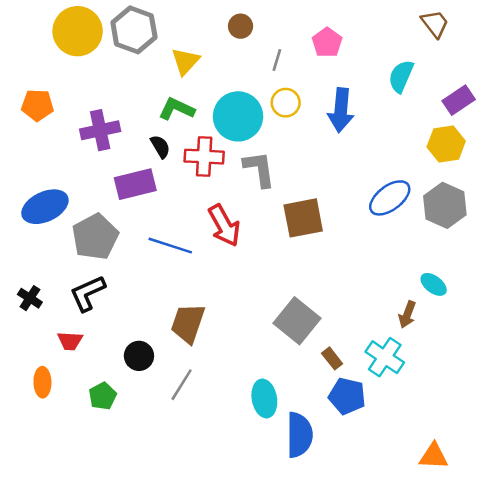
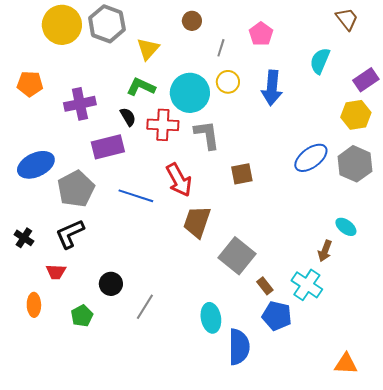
brown square: (303, 218) -> (242, 174), size x0.7
brown trapezoid: (188, 323) -> (197, 222), moved

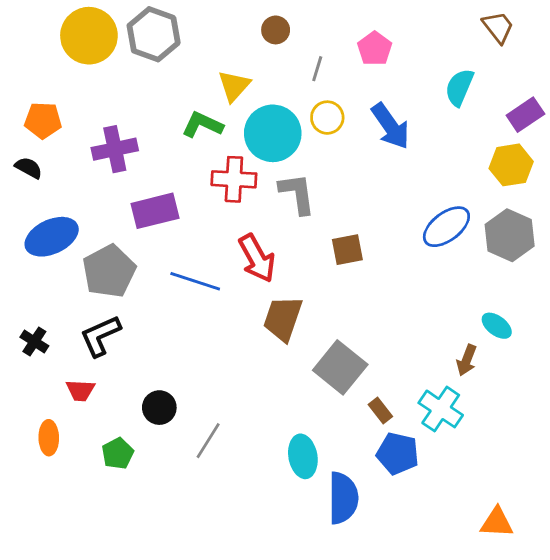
yellow triangle: (148, 49) -> (234, 86), moved
blue arrow: (272, 88) -> (390, 126), turned -40
black semicircle: (128, 117) -> (29, 168), moved, turned -30

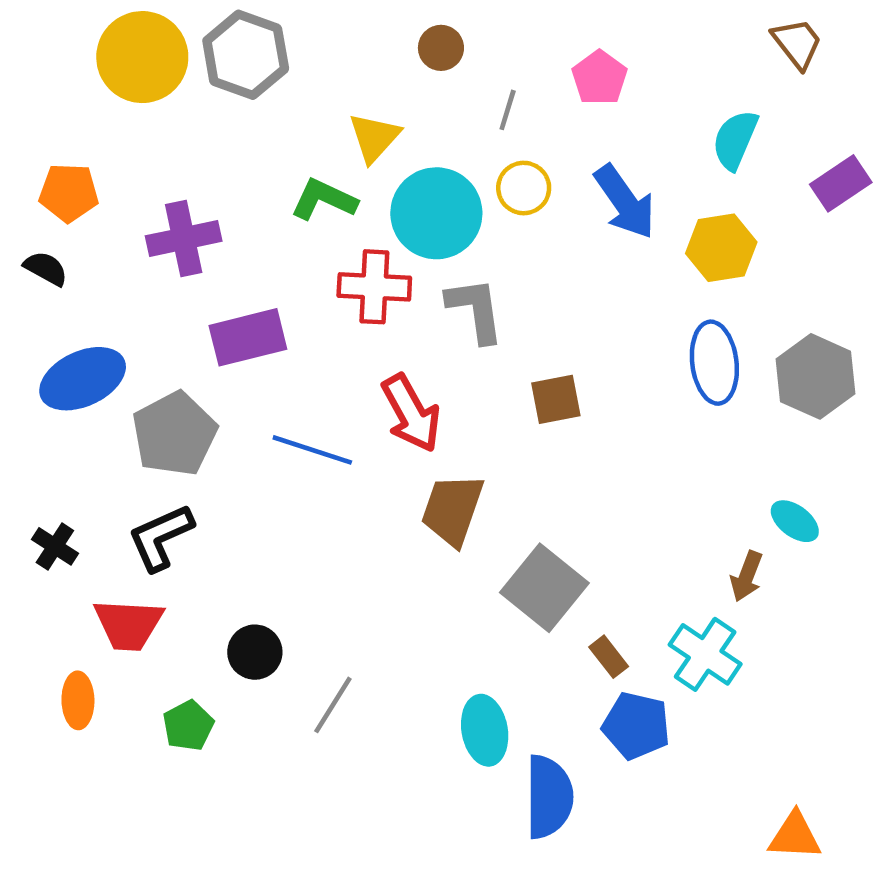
yellow hexagon: (511, 165) -> (721, 248), moved
blue ellipse: (446, 227) -> (714, 363), turned -60
red trapezoid: (80, 390) -> (129, 625), size x1.5

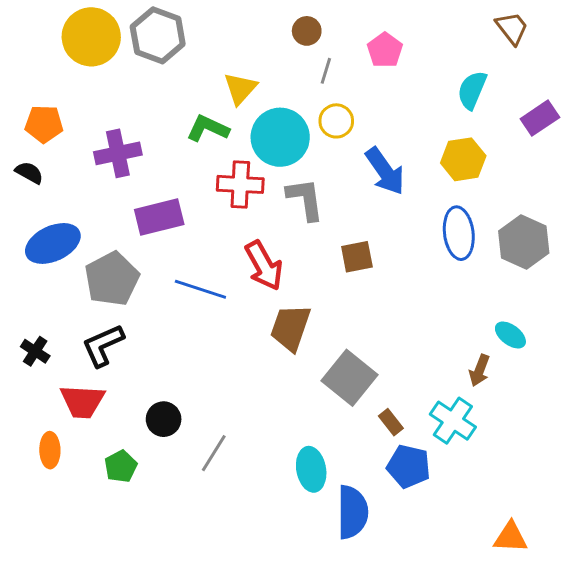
brown circle: (441, 48) -> (307, 31), moved
blue arrow: (625, 202) -> (385, 171), moved

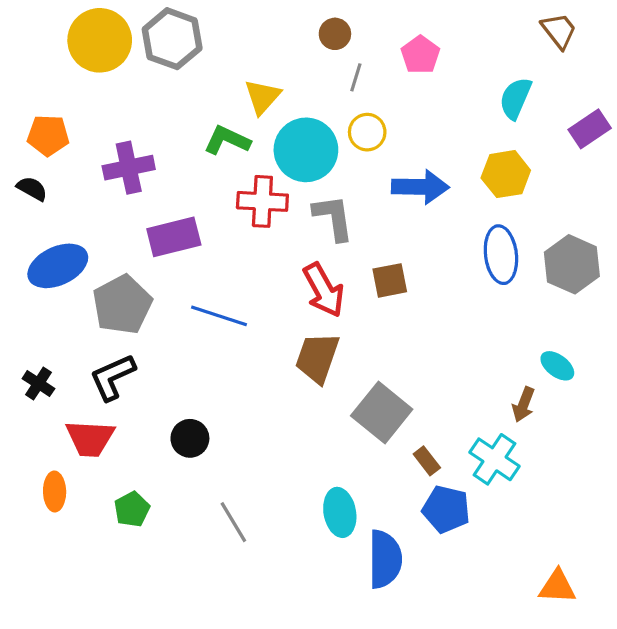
blue arrow: (385, 171) -> (420, 187), turned -54
red arrow: (264, 266) -> (324, 290), moved
black circle: (164, 419) -> (190, 438), moved
gray line: (214, 453) -> (233, 522), moved, turned -63

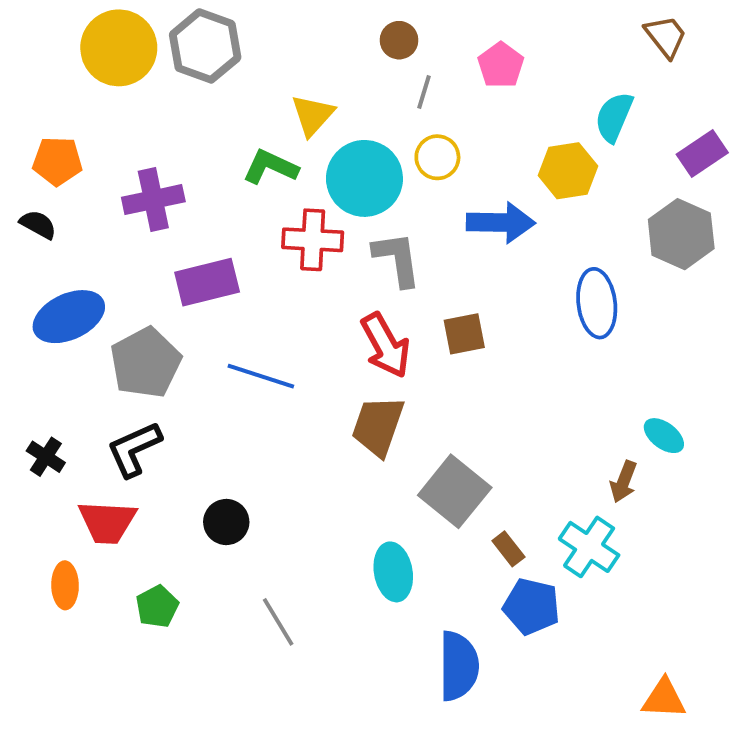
yellow hexagon: (506, 174) -> (568, 171), moved
gray hexagon: (572, 264) -> (681, 234), moved
cyan ellipse: (340, 512) -> (393, 572), moved

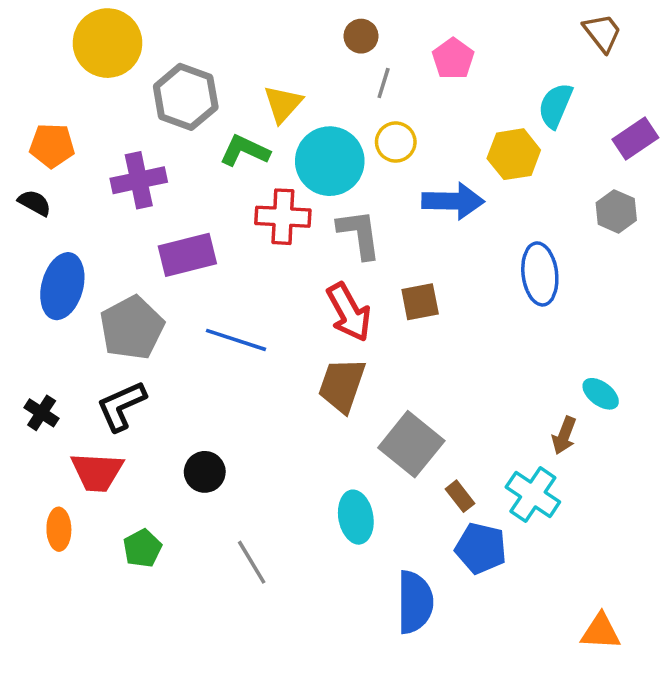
gray hexagon: (205, 46) -> (186, 97), moved
gray hexagon: (681, 234) -> (616, 211), size x0.7
blue ellipse: (69, 317) -> (62, 286), turned -50

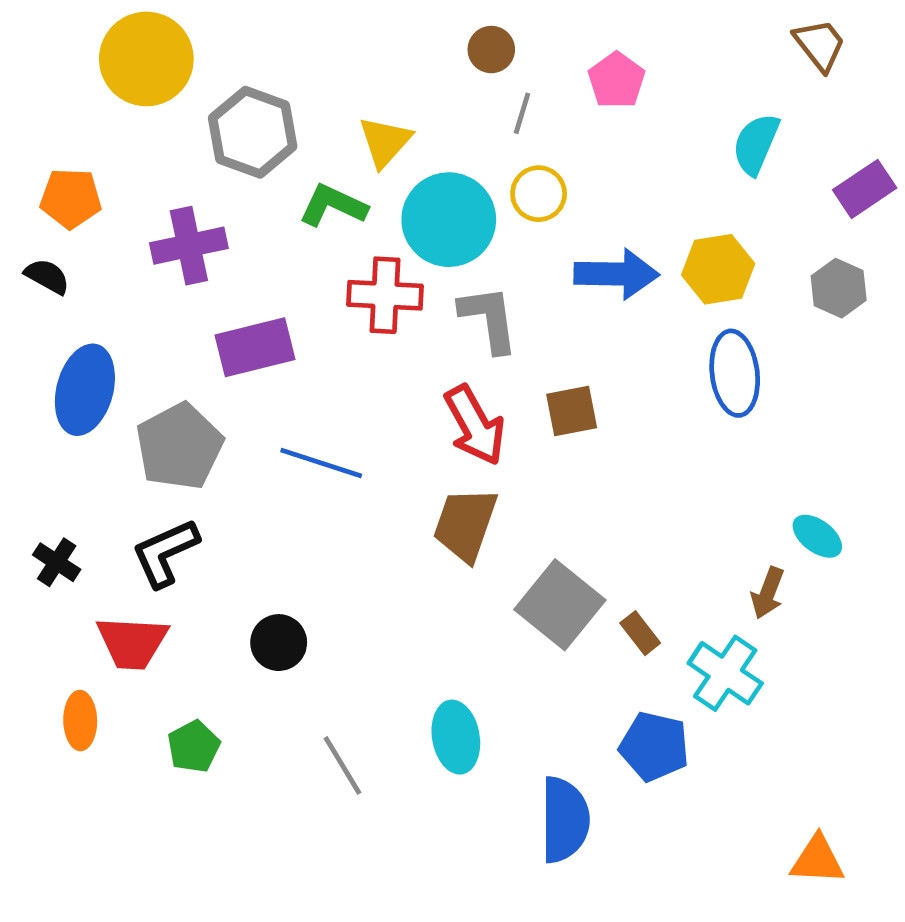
yellow hexagon: (514, 154) -> (718, 269), moved
brown rectangle: (460, 496) -> (640, 633), moved
cyan ellipse: (356, 517) -> (456, 737), moved

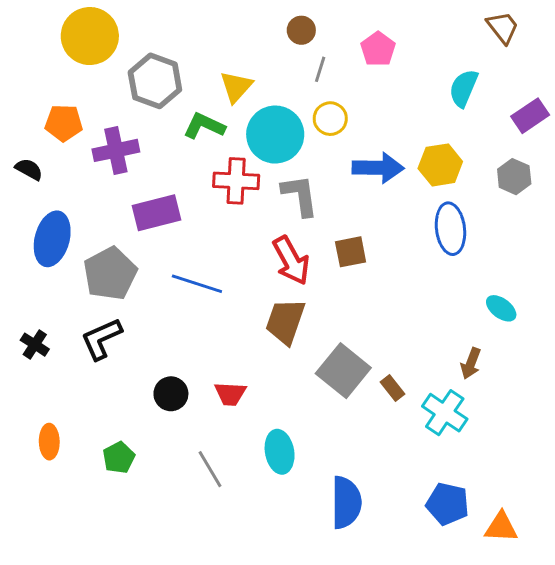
orange pentagon: (71, 198) -> (64, 123), moved
cyan ellipse: (817, 536) -> (501, 308), moved
red trapezoid: (132, 643) -> (230, 394), moved, size x0.7
blue pentagon: (654, 747) -> (448, 504), moved

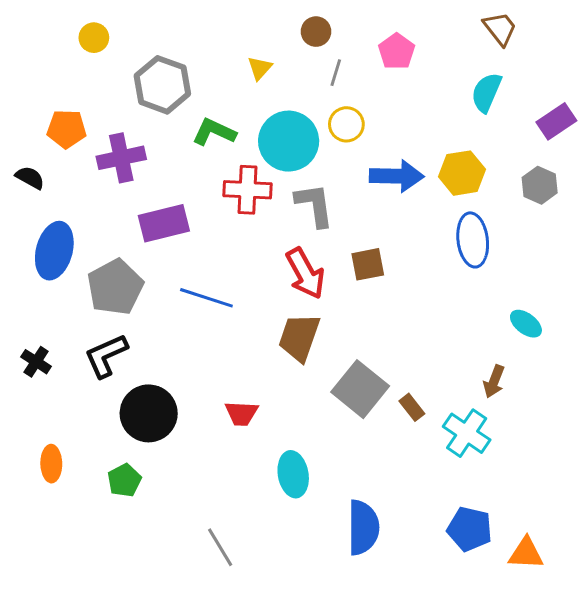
brown trapezoid: (503, 27) -> (500, 29), moved
yellow circle: (90, 36) -> (94, 38), size x0.5
yellow triangle: (236, 87) -> (260, 68), moved, size x0.7
black circle: (171, 394) -> (149, 413), moved, size x1.6
gray line: (210, 469) -> (220, 547), moved

